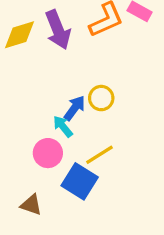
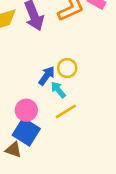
cyan arrow: (63, 126) -> (58, 90), moved
blue square: (80, 181) -> (26, 132), moved

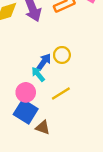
cyan arrow: (58, 90) -> (38, 74), moved
brown triangle: (14, 150) -> (43, 127), moved

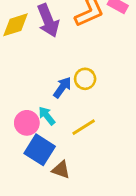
cyan arrow: (38, 74) -> (47, 116), moved
pink circle: (26, 92) -> (27, 123), moved

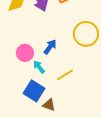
yellow circle: (85, 79) -> (86, 34), moved, size x1.6
pink circle: (27, 123) -> (25, 53), moved

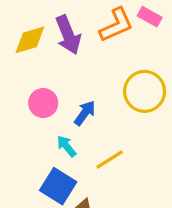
pink circle: (25, 53) -> (43, 103), moved

